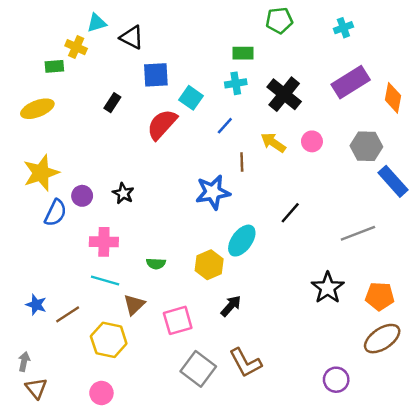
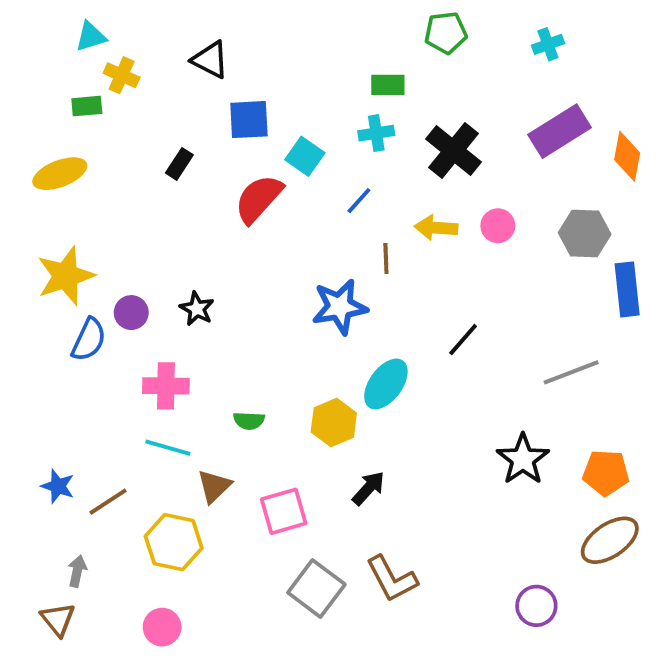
cyan triangle: (97, 23) -> (91, 37), moved
yellow arrow: (273, 143) -> (436, 228), turned -30
blue rectangle: (393, 181) -> (627, 289), turned 36
gray arrow: (24, 362) -> (77, 571), moved

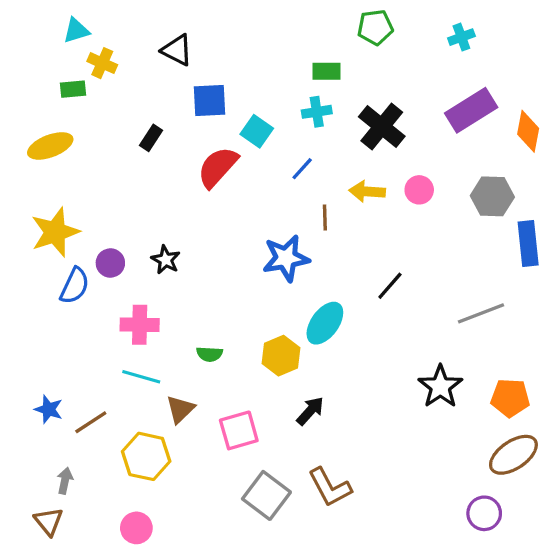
purple circle: (536, 606) -> (484, 513), moved

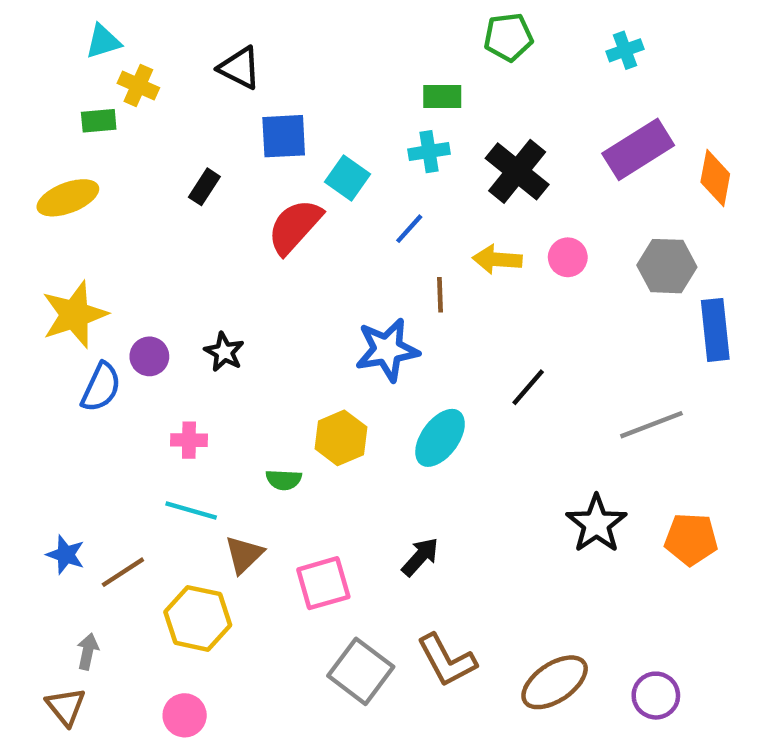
pink cross: (140, 325) -> (189, 440), size x0.7
yellow hexagon: (281, 356) -> (341, 438), moved
brown ellipse: (513, 455) -> (555, 682), moved

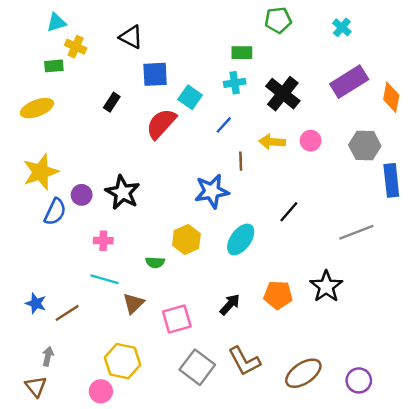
cyan cross: (625, 50) -> (342, 27), turned -30
black star: (224, 352) -> (123, 192), size x1.6
orange pentagon: (691, 539) -> (278, 295), moved
yellow hexagon: (198, 618) -> (123, 361), moved

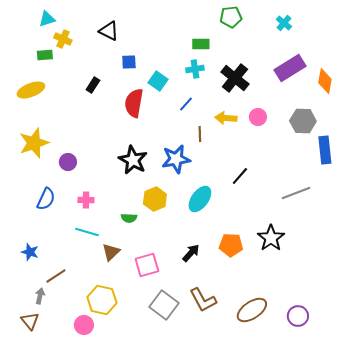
blue square: (155, 74) -> (129, 62), size x0.7
red semicircle: (161, 124) -> (134, 103), turned -32
black star: (123, 192) -> (133, 160), moved
blue semicircle: (55, 212) -> (46, 199), moved
brown line: (67, 313) -> (56, 276), moved

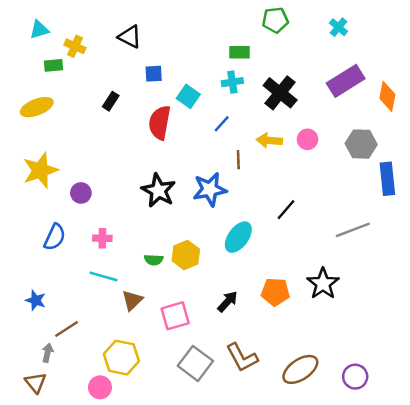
cyan triangle: (47, 19) -> (39, 30), moved
yellow hexagon: (155, 199) -> (186, 255), moved

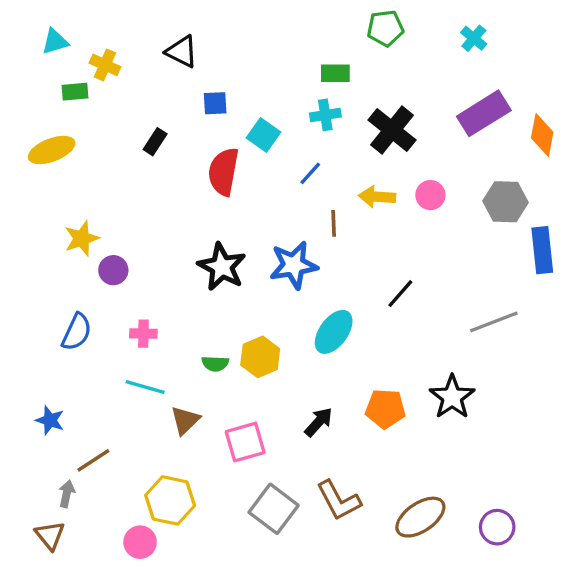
yellow star: (40, 170) -> (82, 238), moved, size x0.7

